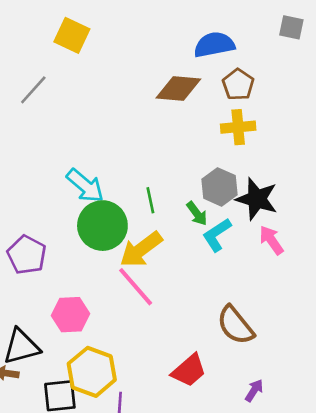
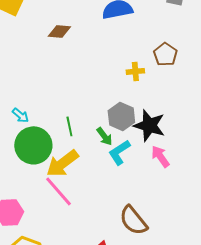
brown pentagon: (238, 85) -> (165, 54), moved
brown diamond: (178, 89) -> (59, 31), moved, size x0.7
yellow cross: (238, 127) -> (135, 71), size x0.7
cyan arrow: (85, 186) -> (20, 115), size x0.6

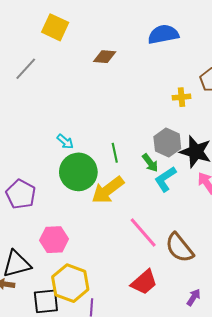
pink line: (58, 191) -> (143, 233), moved

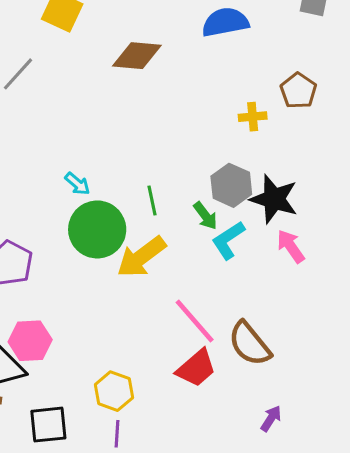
brown diamond: (105, 57) -> (137, 56), size x1.4
pink hexagon: (54, 240) -> (30, 341), moved
red trapezoid: (144, 282) -> (196, 368), moved
yellow hexagon: (70, 283) -> (114, 391), moved, size x0.7

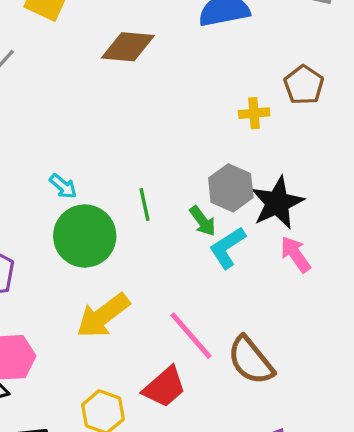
black star: (274, 199) -> (277, 203), turned 30
yellow arrow: (141, 257) -> (103, 316), moved
red trapezoid: (196, 368) -> (164, 387), moved

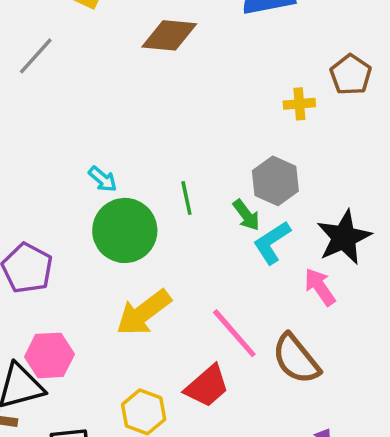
black star: (277, 203) -> (344, 237), moved
pink arrow: (296, 254) -> (320, 287), moved

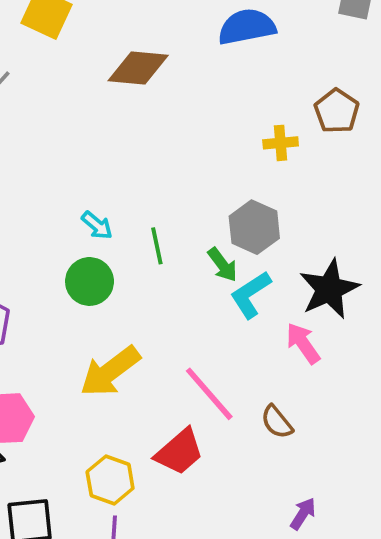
cyan arrow: (103, 179) -> (97, 225), moved
green circle: (125, 230) -> (90, 281), size x0.7
brown semicircle: (296, 359) -> (277, 422), size x0.6

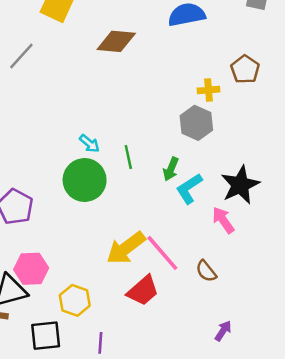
gray hexagon: (254, 227) -> (196, 123), moved
green arrow: (222, 265) -> (171, 169), turned 60
green circle: (90, 281) -> (85, 180), size x1.4
yellow arrow: (110, 371) -> (126, 248), moved
yellow hexagon: (110, 480) -> (75, 300), moved

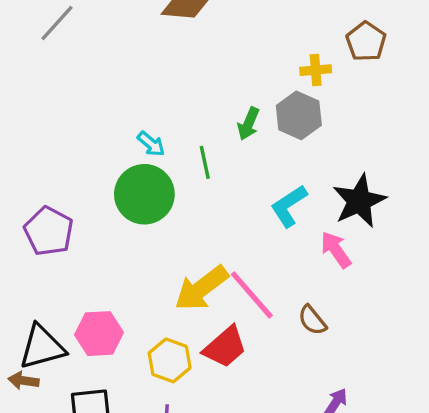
green arrow: (171, 169) -> (248, 124), moved
pink hexagon: (31, 269) -> (99, 334), moved
yellow hexagon: (75, 300) -> (170, 360), moved

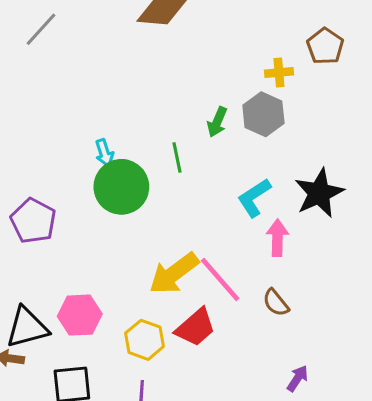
cyan arrow: (151, 144) -> (104, 153), moved, turned 32
pink arrow: (336, 250) -> (277, 238), moved, turned 36

